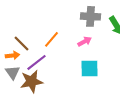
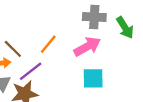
pink arrow: (85, 41) -> (87, 47), size x1.6

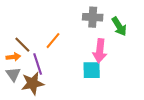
pink arrow: (87, 47) -> (100, 51), moved, turned 125
purple line: (31, 71) -> (38, 64), turned -70

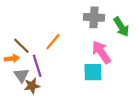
pink arrow: (100, 51) -> (101, 52), turned 140
gray triangle: (13, 74) -> (21, 75), moved
brown star: (33, 83) -> (32, 86), size x0.7

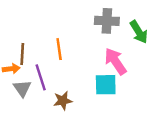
orange line: (53, 42) -> (59, 49), turned -48
brown line: (21, 46) -> (22, 54), turned 48
brown star: (32, 86) -> (63, 101), moved

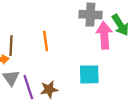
pink arrow: (115, 61) -> (104, 35), moved, turned 30
purple line: (41, 77) -> (28, 87), moved

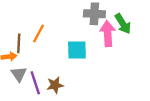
orange line: (46, 41) -> (39, 34), moved, turned 36
cyan square: (89, 74) -> (77, 50), moved

